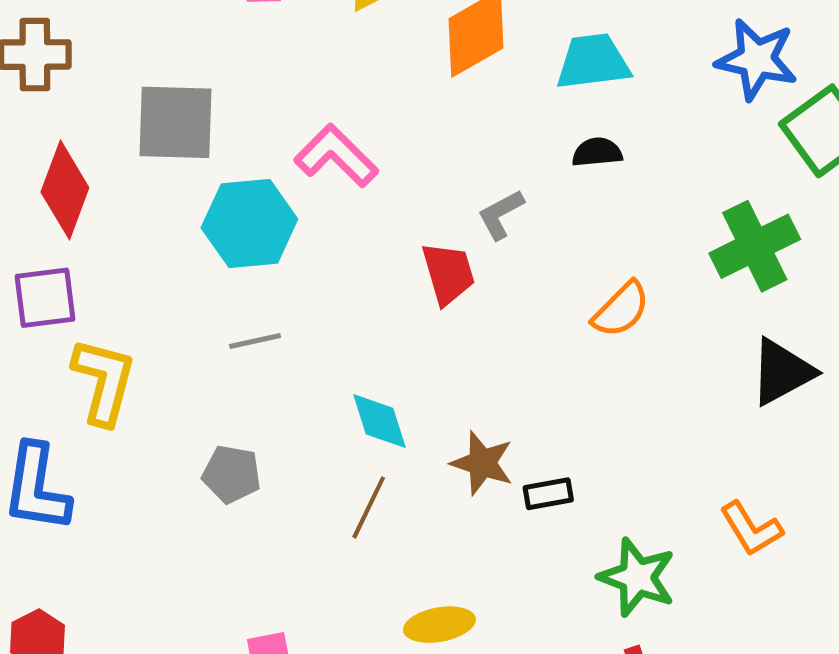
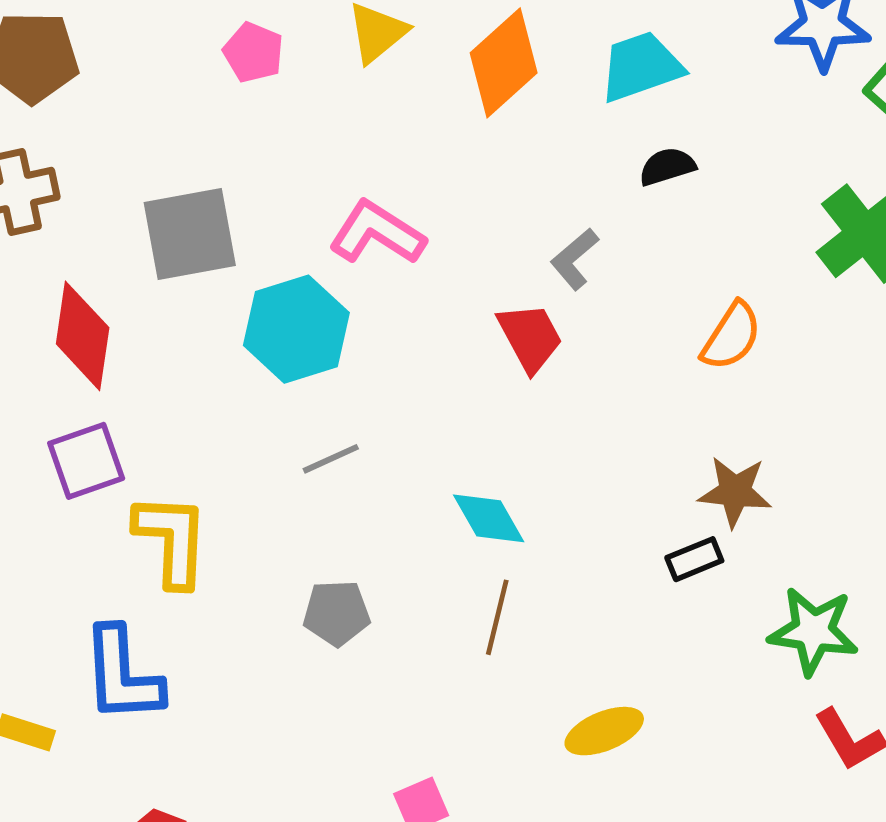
brown star: (482, 463) -> (735, 492), moved

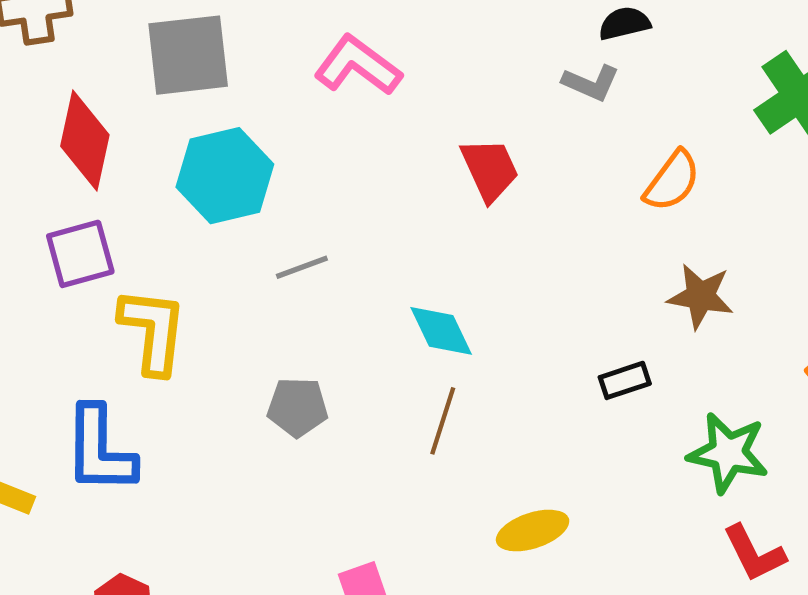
gray L-shape: (575, 259) -> (591, 83), moved, turned -120
cyan hexagon: (296, 329) -> (225, 176), moved
brown star: (735, 492) -> (700, 296), moved

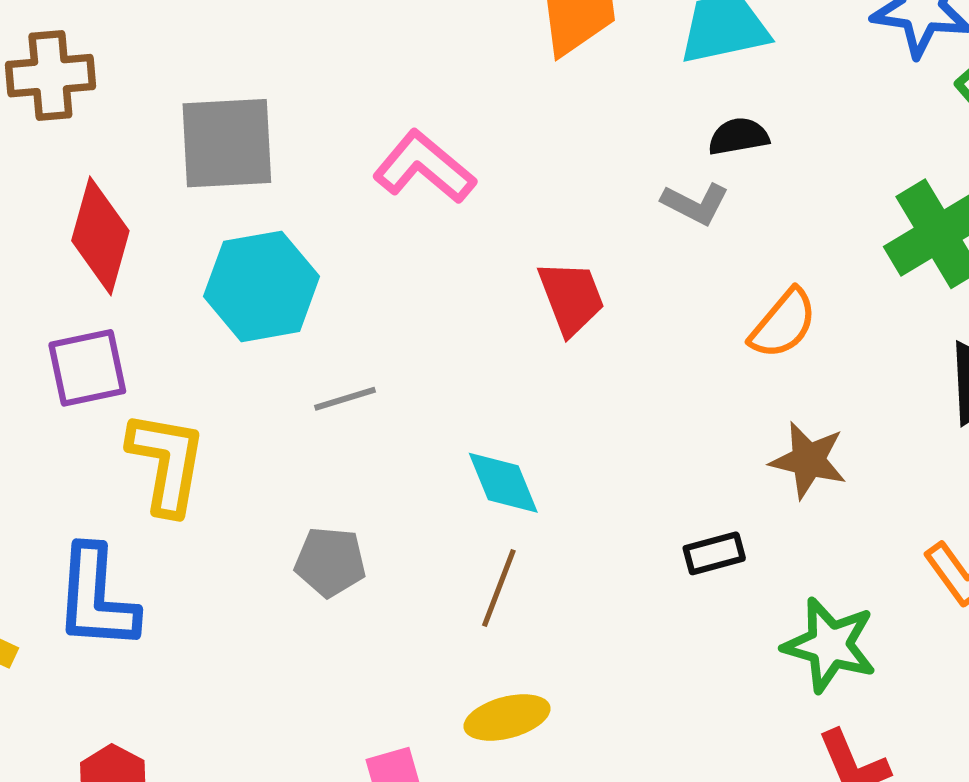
yellow ellipse: (533, 531) -> (507, 717), moved

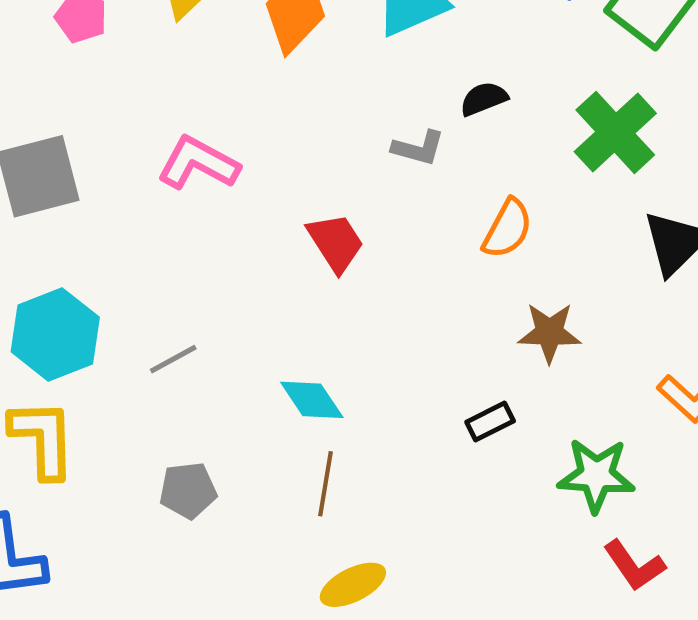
black semicircle: (738, 136) -> (484, 99), moved
cyan hexagon: (262, 286) -> (55, 335), moved

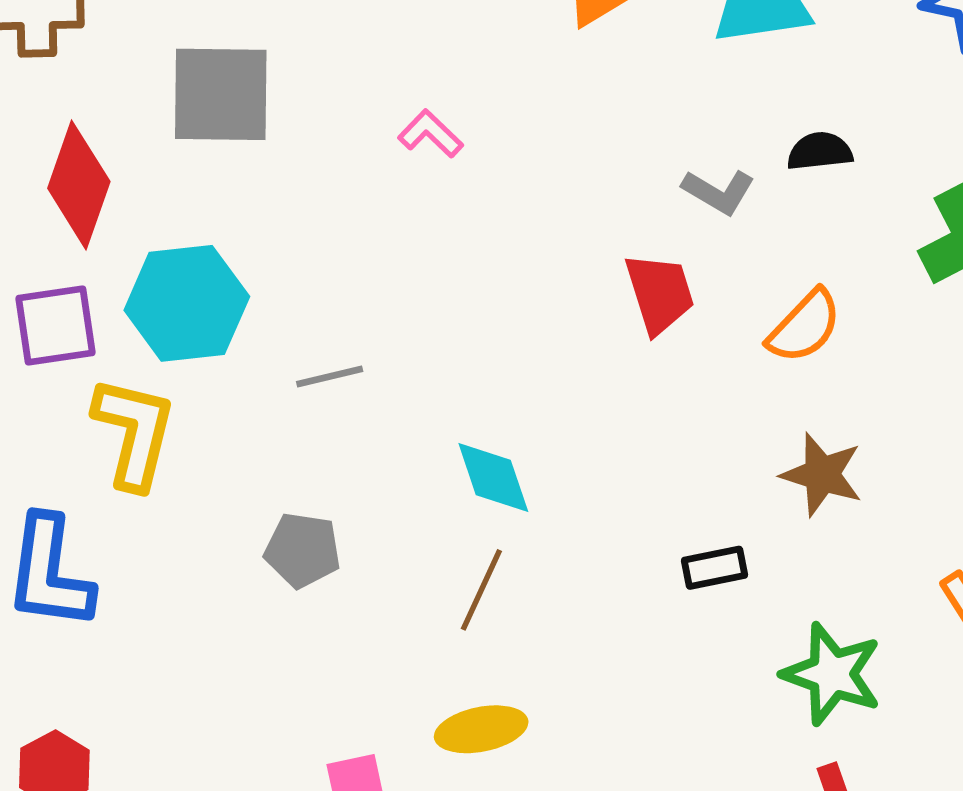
pink L-shape: (198, 163) -> (430, 134), size x0.6
red trapezoid: (336, 243) -> (660, 293), moved

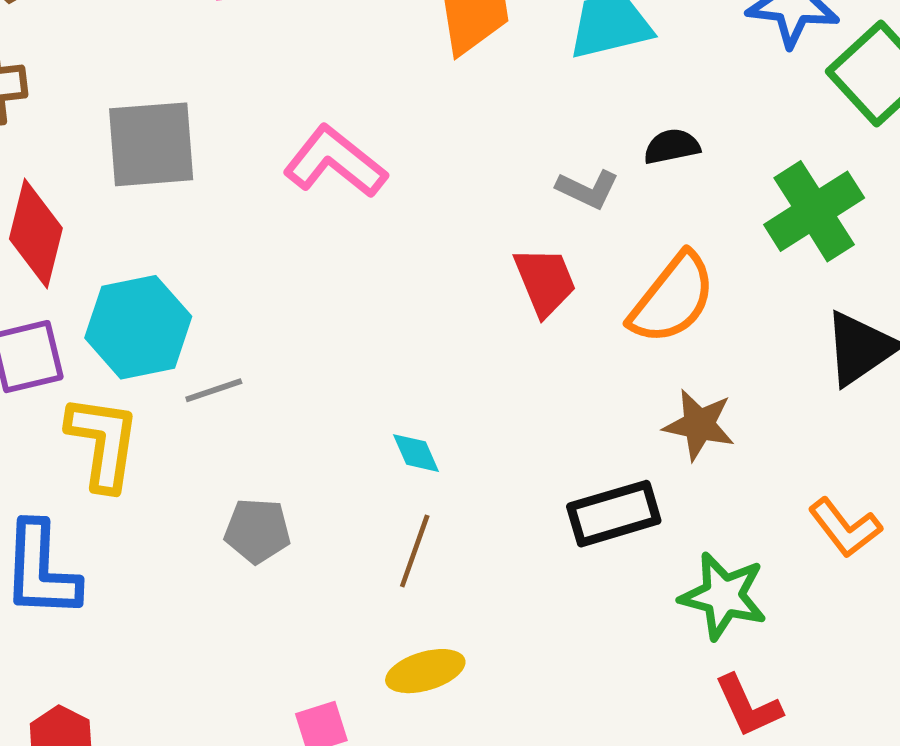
pink L-shape: (430, 134) -> (335, 162), size x1.8
orange semicircle: (804, 326) -> (672, 299), size x1.4
gray line: (330, 376) -> (214, 390), moved
cyan diamond: (493, 477) -> (416, 453), size x0.7
black rectangle: (715, 568) -> (614, 514), size x1.6

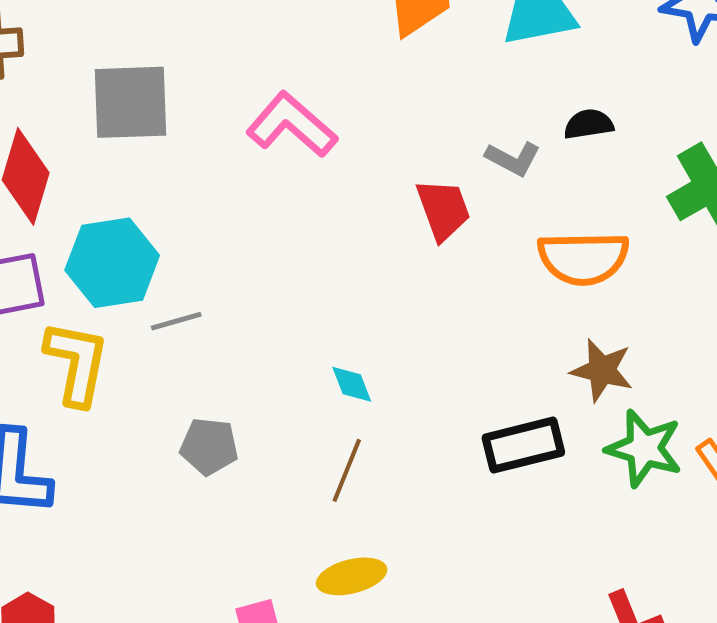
red trapezoid: (545, 281) -> (443, 210), moved
orange semicircle: (672, 299) -> (583, 258), turned 48
green star: (723, 596) -> (644, 448), moved

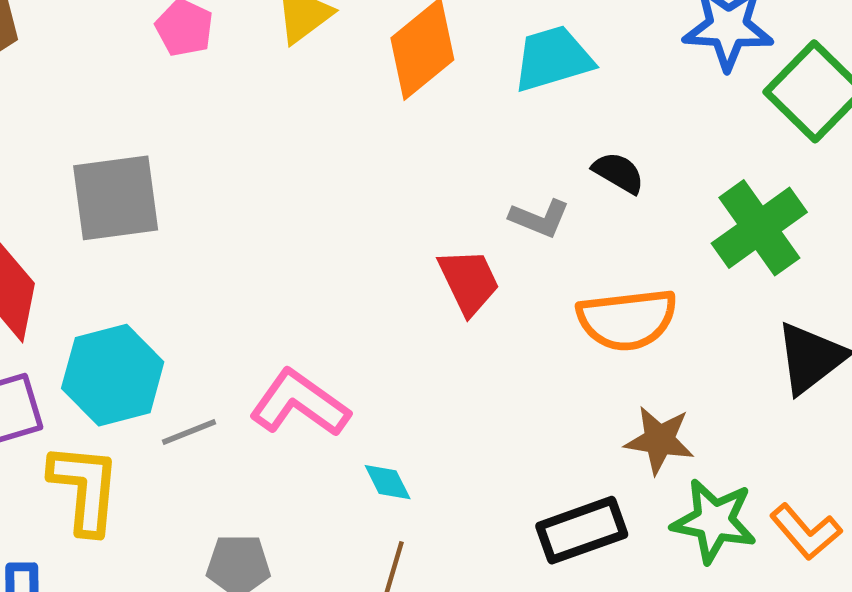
black semicircle: (589, 124) -> (618, 173), turned 45
pink L-shape: (292, 125) -> (300, 403), moved

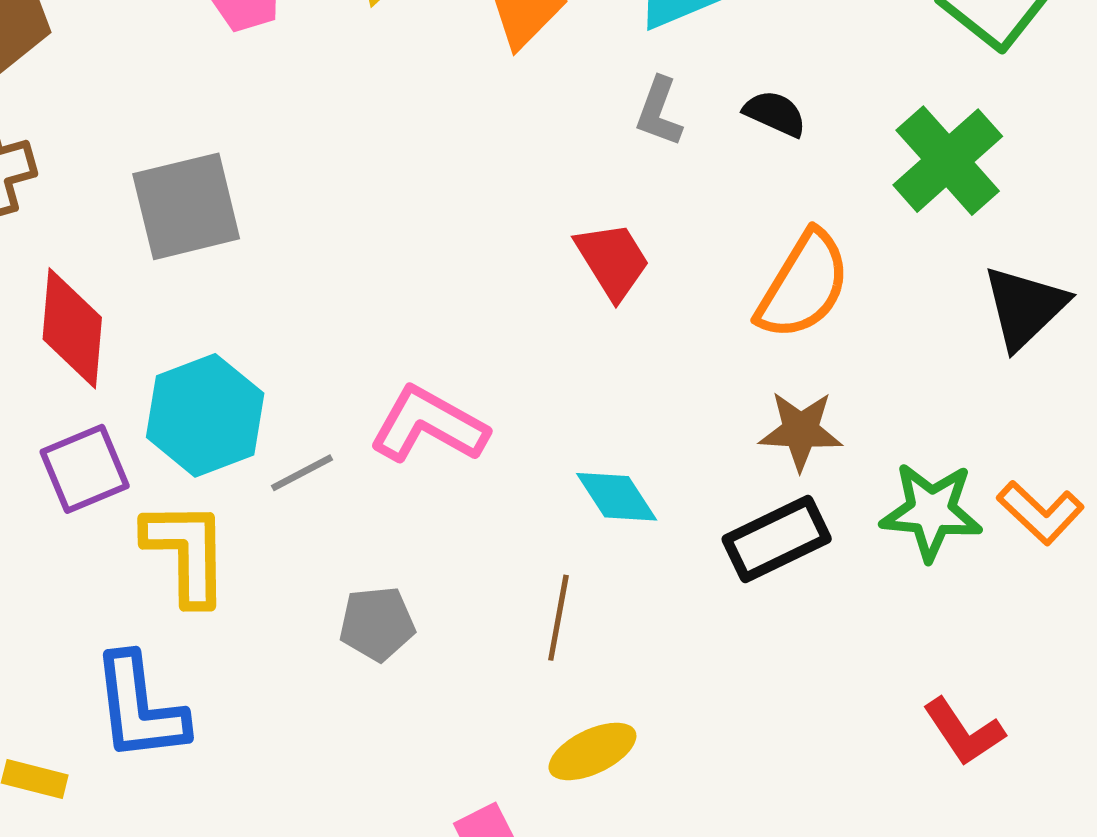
gray L-shape: (540, 218) -> (659, 112), moved, turned 94
orange semicircle: (627, 319) -> (804, 285), turned -46
brown star: (659, 440) -> (801, 431), moved
cyan diamond: (388, 482) -> (617, 497), moved, size x1.4

